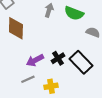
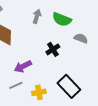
black cross: (58, 58) -> (53, 49), moved
black rectangle: (81, 62) -> (69, 86), moved

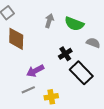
black rectangle: (69, 86) -> (81, 73), moved

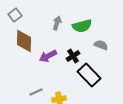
green semicircle: (74, 24) -> (82, 26), turned -36
purple arrow: (35, 71) -> (48, 56), moved

